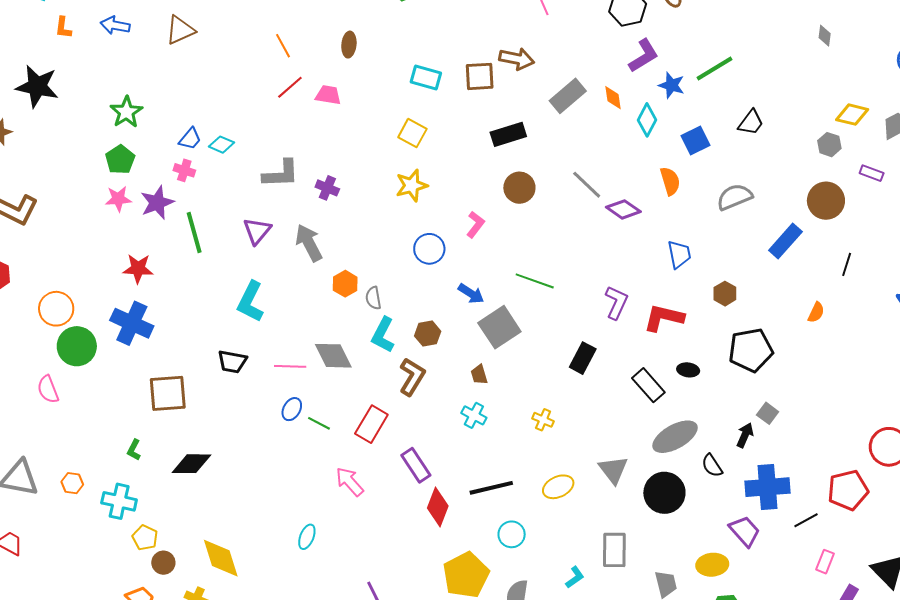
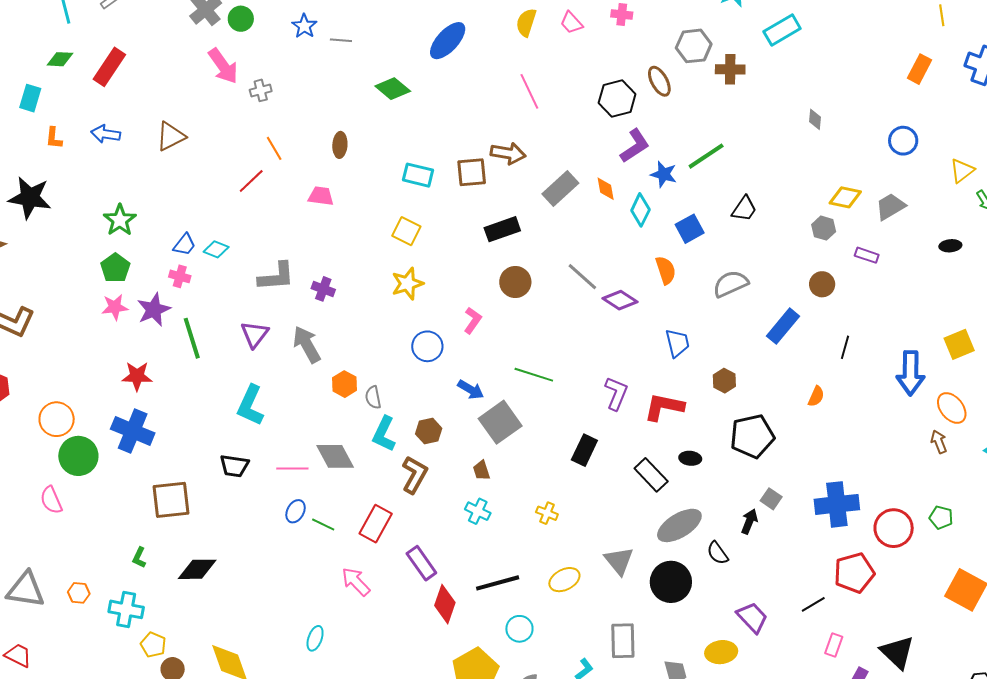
red line: (290, 87) -> (251, 181), moved
brown circle: (826, 201) -> (822, 284), size x0.7
blue cross: (767, 487) -> (837, 504), moved

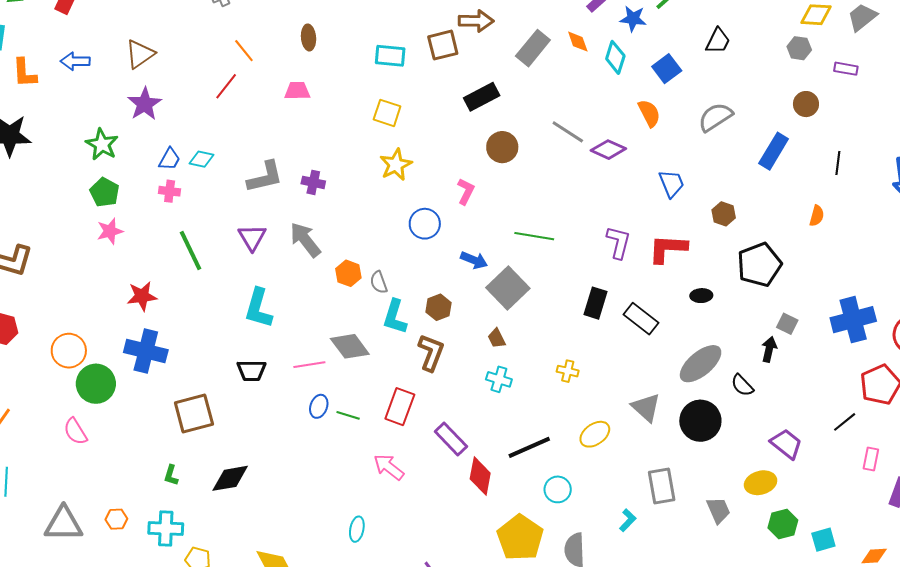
orange L-shape: (54, 138) -> (25, 73), size x1.4
purple star: (154, 310) -> (145, 104), moved
black rectangle: (651, 475) -> (641, 319), moved

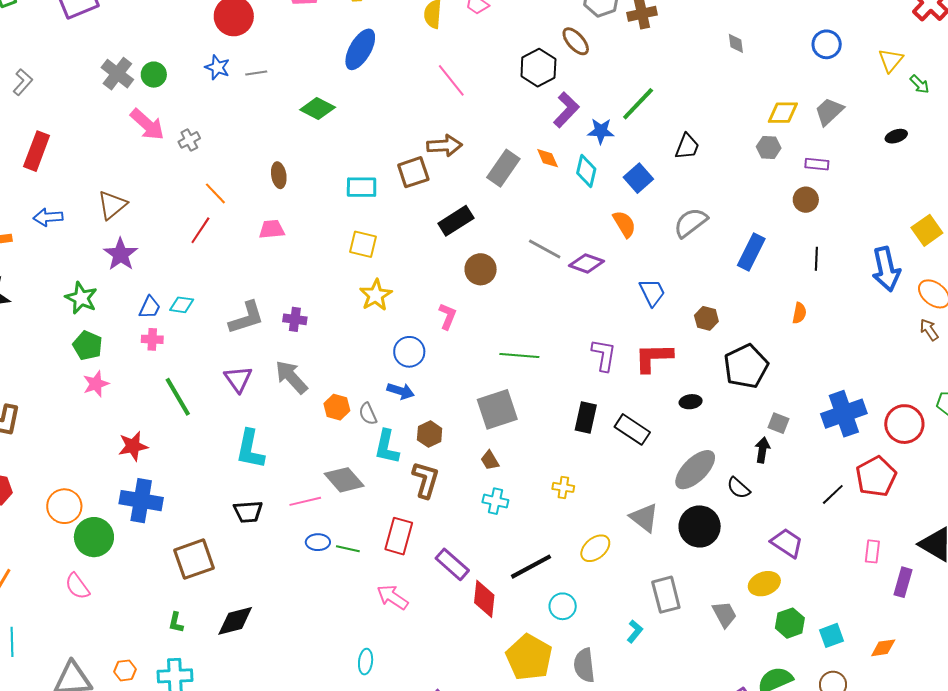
brown circle: (806, 104) -> (806, 200), moved
blue arrow: (474, 260) -> (401, 391), moved
gray square: (508, 288) -> (497, 409), turned 30
blue ellipse: (319, 406) -> (318, 542), turned 75
black line: (845, 422) -> (833, 494), moved

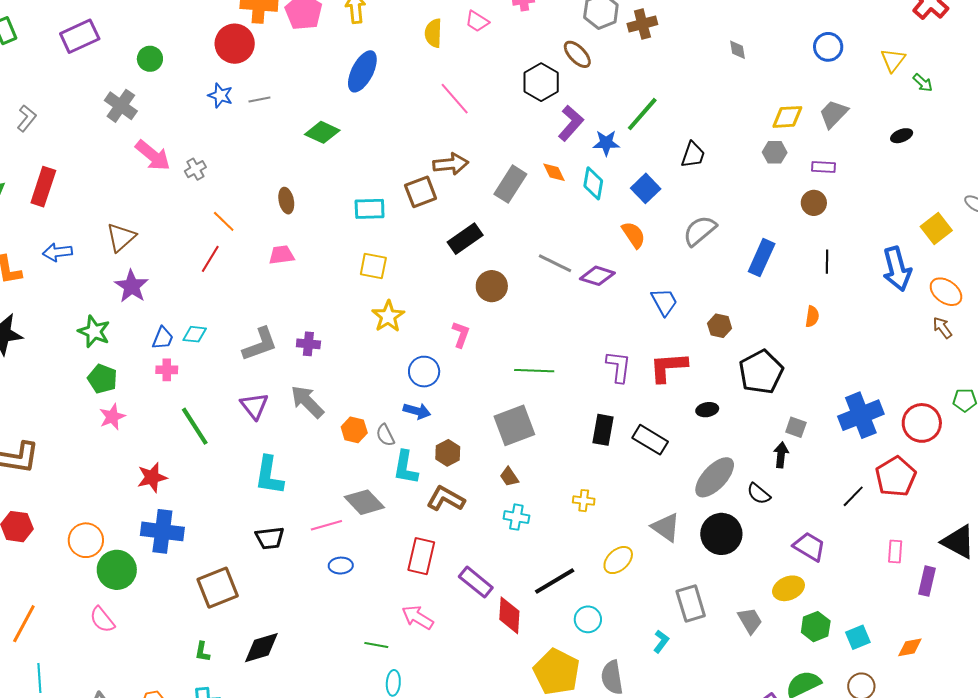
green circle: (154, 75) -> (150, 59), moved
brown L-shape: (426, 480) -> (446, 499), turned -75
green line: (348, 549) -> (376, 645), moved

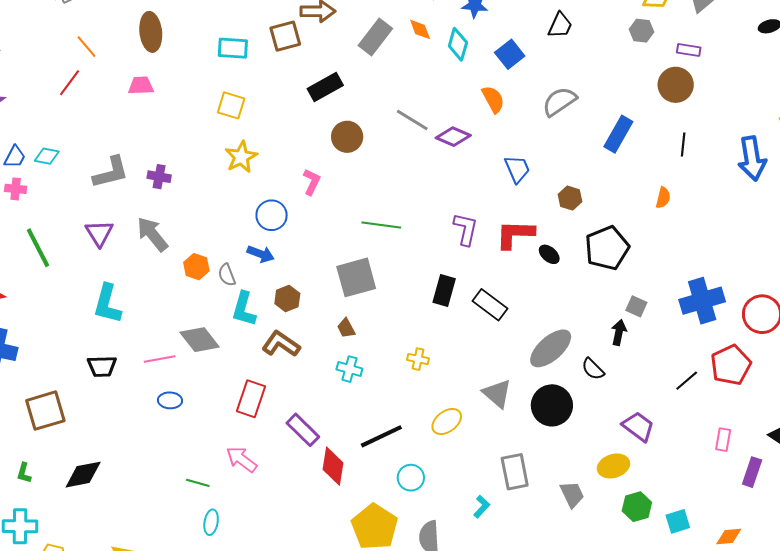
brown ellipse: (286, 201) -> (151, 32), size x1.5
brown circle: (814, 203) -> (676, 85), size x1.4
black ellipse: (707, 410) -> (549, 254), moved, turned 45

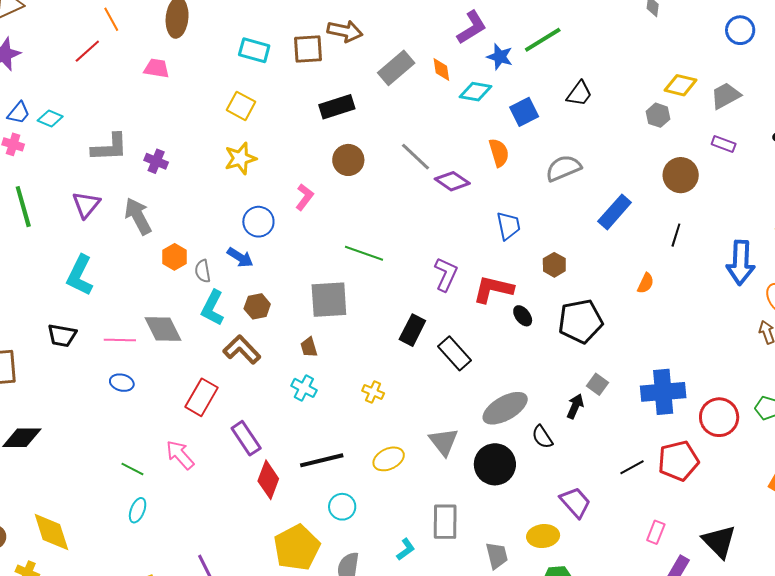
cyan diamond: (458, 44) -> (476, 92), turned 72
purple rectangle: (689, 50) -> (724, 144), moved

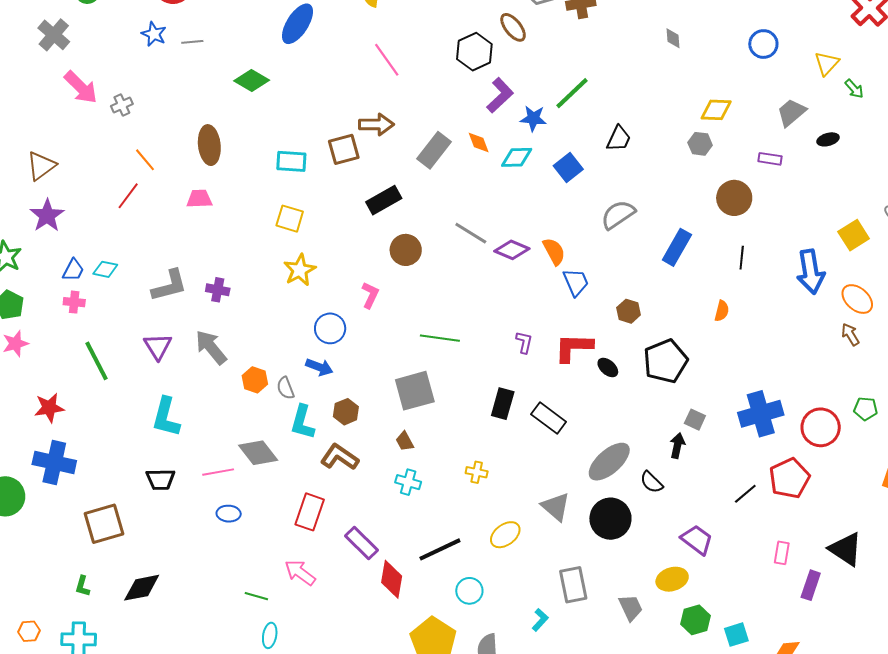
gray trapezoid: (726, 96) -> (791, 113), moved
orange semicircle: (499, 153) -> (554, 251), moved
purple L-shape: (446, 274) -> (524, 342), size x0.7

